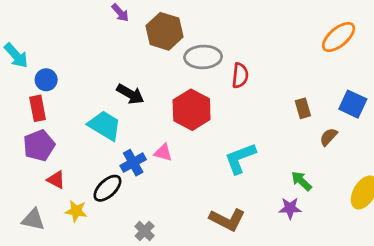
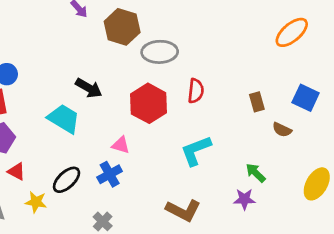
red semicircle: (240, 76) -> (196, 91), moved
brown semicircle: (329, 137) -> (282, 130), turned -108
blue cross: (133, 163) -> (110, 174), moved

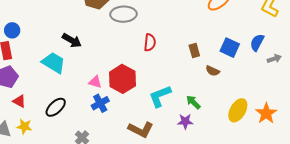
red hexagon: (149, 103) -> (122, 79), moved
cyan L-shape: (196, 151) -> (160, 96), moved
blue cross: (110, 174) -> (100, 103), moved
yellow star: (36, 202) -> (24, 126), moved

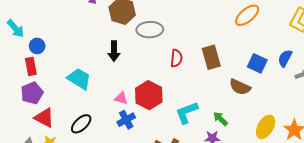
black arrow: (72, 40) -> (114, 51), moved, turned 60
brown rectangle: (194, 51) -> (211, 57), moved, size x1.6
brown semicircle: (213, 71) -> (240, 87), size x1.5
red triangle: (19, 101) -> (44, 118), size x1.5

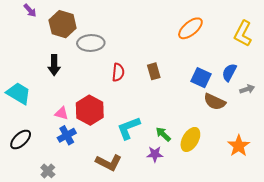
brown rectangle: (211, 57) -> (154, 71), size x0.7
brown semicircle: (240, 87) -> (215, 102), moved
yellow ellipse: (266, 127) -> (190, 139), moved

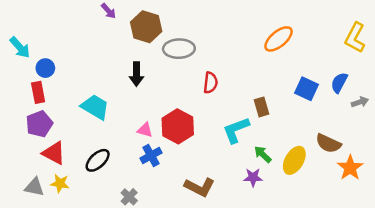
orange ellipse: (190, 28) -> (279, 39), moved
brown rectangle: (154, 71) -> (262, 107), moved
brown semicircle: (215, 102) -> (328, 143), moved
cyan L-shape: (129, 128) -> (236, 130), moved

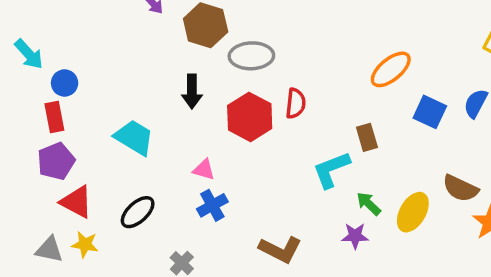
orange ellipse: (279, 39) -> (391, 69), moved
red hexagon: (178, 126) -> (250, 117), moved

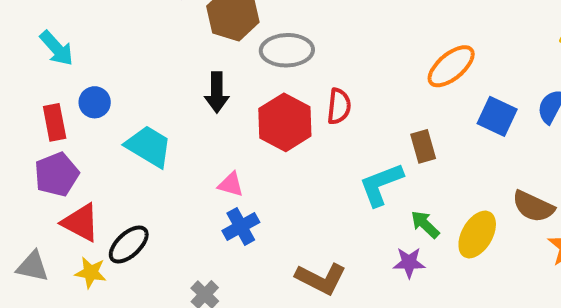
cyan arrow: (29, 54) -> (57, 48), moved
blue circle: (65, 83) -> (95, 102), moved
black ellipse: (138, 212) -> (129, 245), moved
gray triangle: (49, 250) -> (33, 267), moved

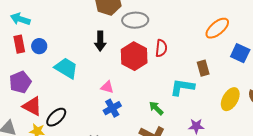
cyan arrow: (57, 48) -> (20, 19), turned 150
red rectangle: (55, 122) -> (19, 44), moved
cyan L-shape: (381, 184) -> (182, 87), turned 30
green arrow: (425, 224) -> (156, 108), moved
yellow ellipse: (477, 234) -> (230, 99), moved

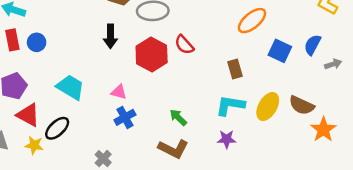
red semicircle: (161, 48) -> (184, 45), turned 132
cyan trapezoid: (66, 68) -> (70, 87), moved
cyan L-shape: (182, 87) -> (230, 105), moved

